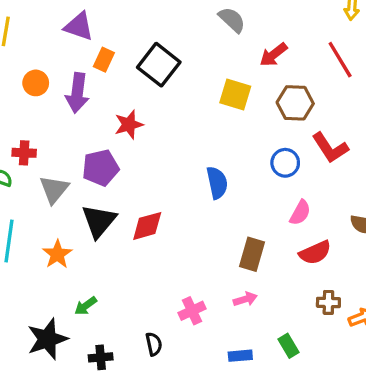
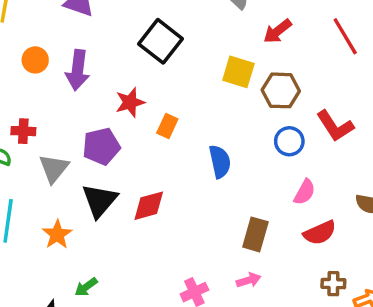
orange rectangle: (104, 60) -> (167, 126), moved
brown hexagon: (295, 103) -> (281, 90), moved

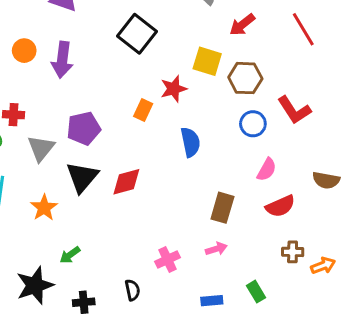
red star: (130, 102) -> (174, 89), moved

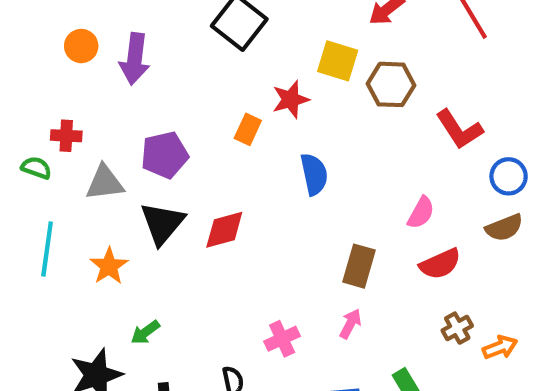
blue circle: (253, 124) -> (509, 176), moved
gray triangle: (41, 148) -> (105, 183), turned 44
brown semicircle: (326, 180) -> (504, 228), turned -32
pink arrow: (216, 249) -> (350, 324), turned -45
brown cross: (293, 252) -> (457, 328), turned -30

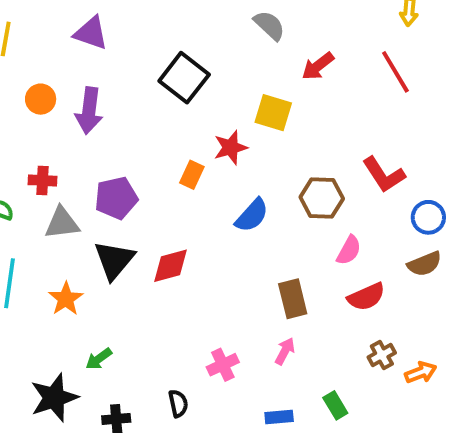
brown hexagon: (391, 84) -> (322, 198), moved
red cross: (66, 136) -> (43, 180), moved
blue semicircle: (314, 174) -> (252, 215), turned 54
brown rectangle: (359, 266) -> (293, 299), turned -30

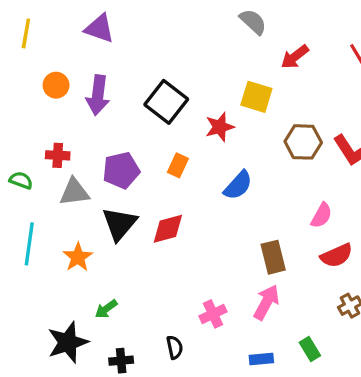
black square: (184, 78) -> (166, 102), moved
orange rectangle: (192, 175) -> (178, 165), moved
brown hexagon: (322, 198) -> (303, 142), moved
pink arrow: (285, 351) -> (266, 302), size x1.5

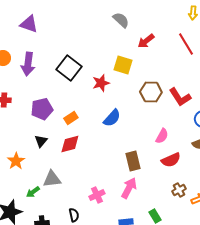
orange rectangle: (178, 165) -> (71, 118), moved, turned 32
gray triangle: (74, 192) -> (52, 179), moved
black triangle: (119, 224) -> (41, 141), size x0.6

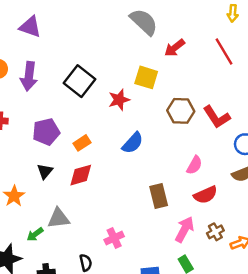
gray semicircle: (121, 20) -> (144, 22), size x1.4
pink arrow: (129, 188) -> (185, 229), moved

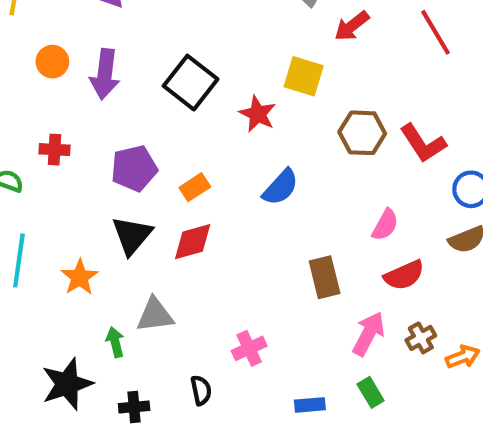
red star: (119, 100) -> (258, 114), turned -30
black triangle: (45, 171) -> (132, 235), size x1.5
green arrow: (35, 234) -> (115, 342), turned 112

